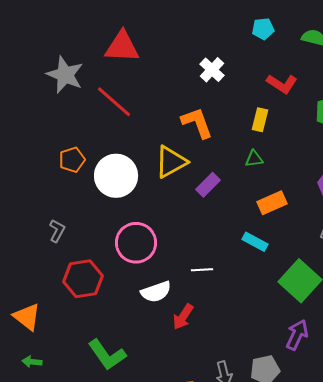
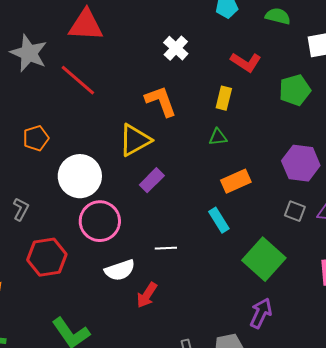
white circle: (116, 176) -> (80, 176), moved
purple rectangle: (208, 185) -> (152, 180), moved
cyan rectangle: (255, 242) -> (219, 220), turned 30

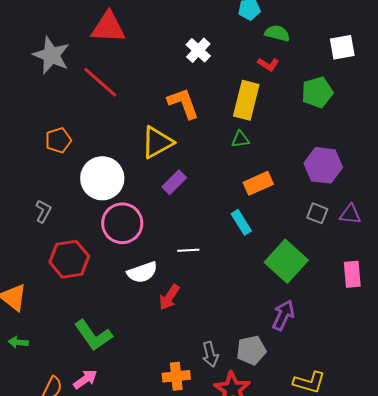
green semicircle: (278, 16) -> (277, 33), moved
red L-shape: (246, 62) -> (268, 64), size x0.7
yellow rectangle: (224, 98) -> (246, 100), size x1.6

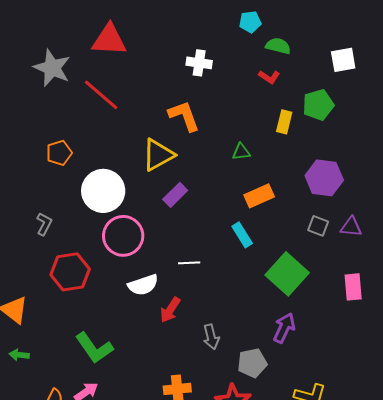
white cross: (198, 50) -> (199, 63), turned -35
yellow rectangle: (246, 100) -> (284, 122), moved, size x0.6
gray arrow: (210, 354) -> (211, 337), moved

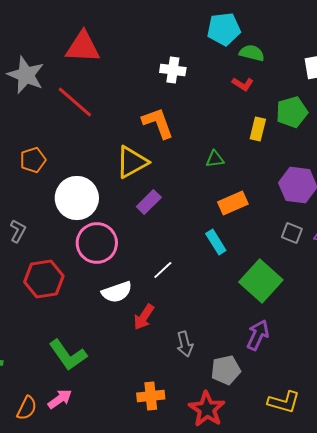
cyan pentagon: (250, 22) -> (224, 29), size x1.5
white line: (189, 263) -> (163, 270), turned -40

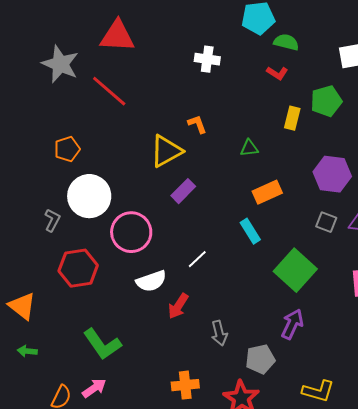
orange L-shape: (158, 123) -> (197, 124), moved, size x0.6
white circle: (77, 198) -> (89, 196), moved

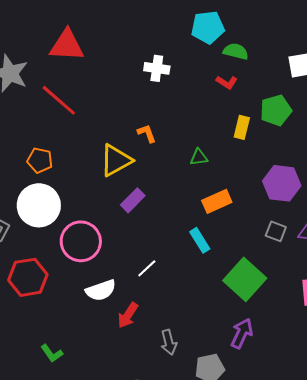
orange pentagon: (67, 149) -> (40, 160), moved, turned 30
green L-shape: (102, 344) -> (52, 353), size x0.6

